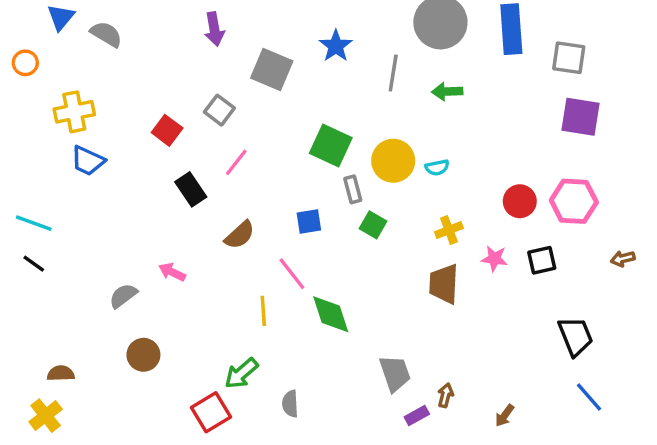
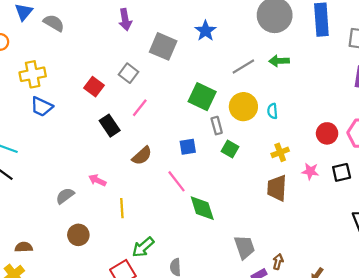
gray line: (393, 73) -> (243, 66), moved, turned 50
cyan semicircle: (437, 167) -> (272, 111), turned 96
yellow line: (263, 311) -> (122, 208), moved

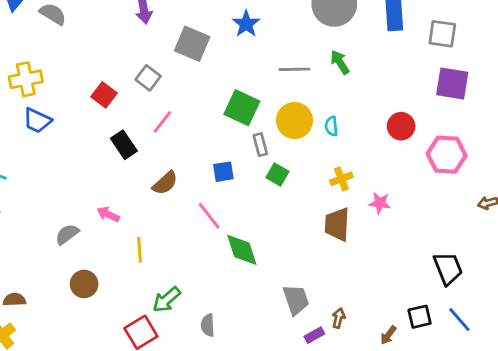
green arrow: (279, 61) -> (340, 62), turned 60
gray line: (243, 66) -> (294, 69), turned 30
red circle: (327, 133) -> (401, 126), moved
black square: (342, 172) -> (420, 317), moved

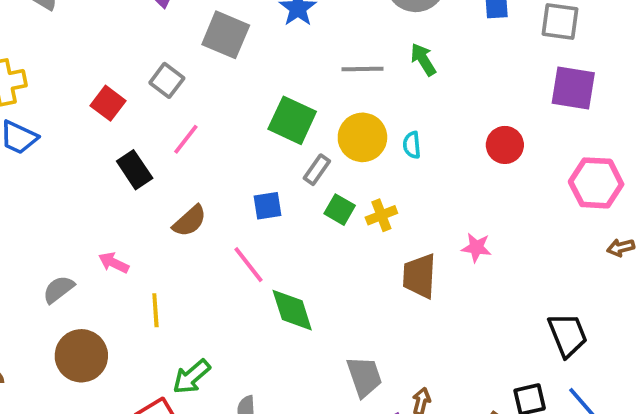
gray rectangle: (260, 145) -> (317, 170), turned 50
pink hexagon: (447, 155) -> (596, 183), moved
yellow cross: (341, 179) -> (381, 215), moved
brown circle: (84, 284) -> (81, 356), size x1.4

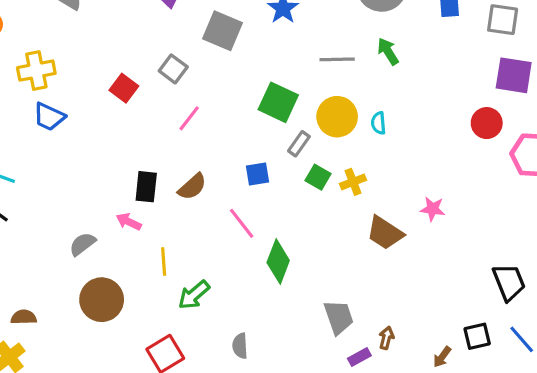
red circle: (505, 145) -> (487, 123), moved
black rectangle: (135, 170) -> (146, 187), moved, turned 40
brown trapezoid: (419, 276) -> (385, 233), turned -60
green diamond: (292, 310) -> (278, 261), turned 39
green arrow: (192, 377) -> (194, 295), moved

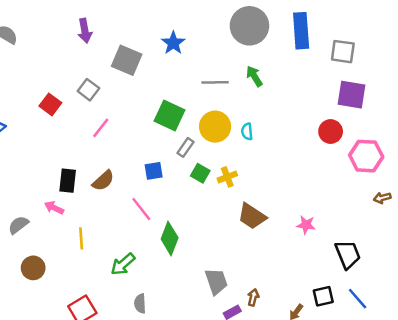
pink star: (433, 209) -> (306, 225), moved
green arrow: (194, 295) -> (123, 264), moved
brown circle: (102, 300) -> (33, 268), size x0.7

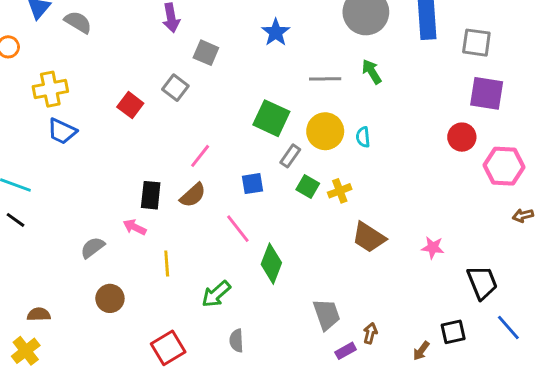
gray square: (127, 60) -> (206, 53), moved, size x0.7
pink line: (101, 128) -> (200, 156), moved
blue line: (358, 299) -> (508, 328), moved

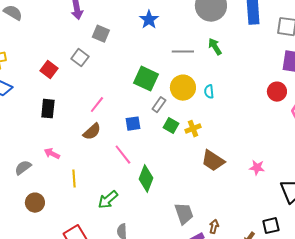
black rectangle: (151, 195) -> (48, 109), moved

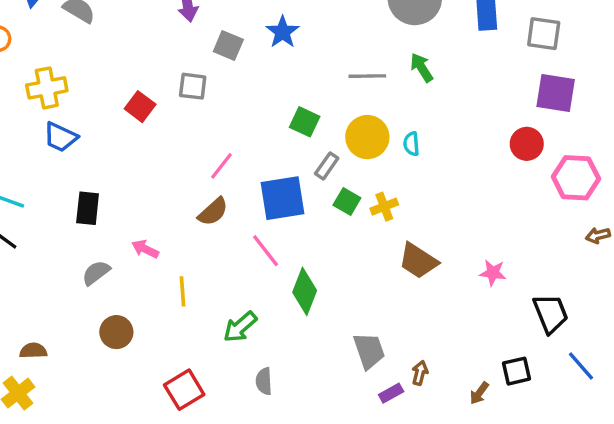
blue star: (149, 20) -> (283, 32), moved
gray square: (80, 58) -> (193, 86), turned -30
green square: (146, 79) -> (305, 122), size x0.7
black rectangle: (48, 109) -> (88, 208), moved
blue square: (133, 124) -> (283, 198), size x1.8

